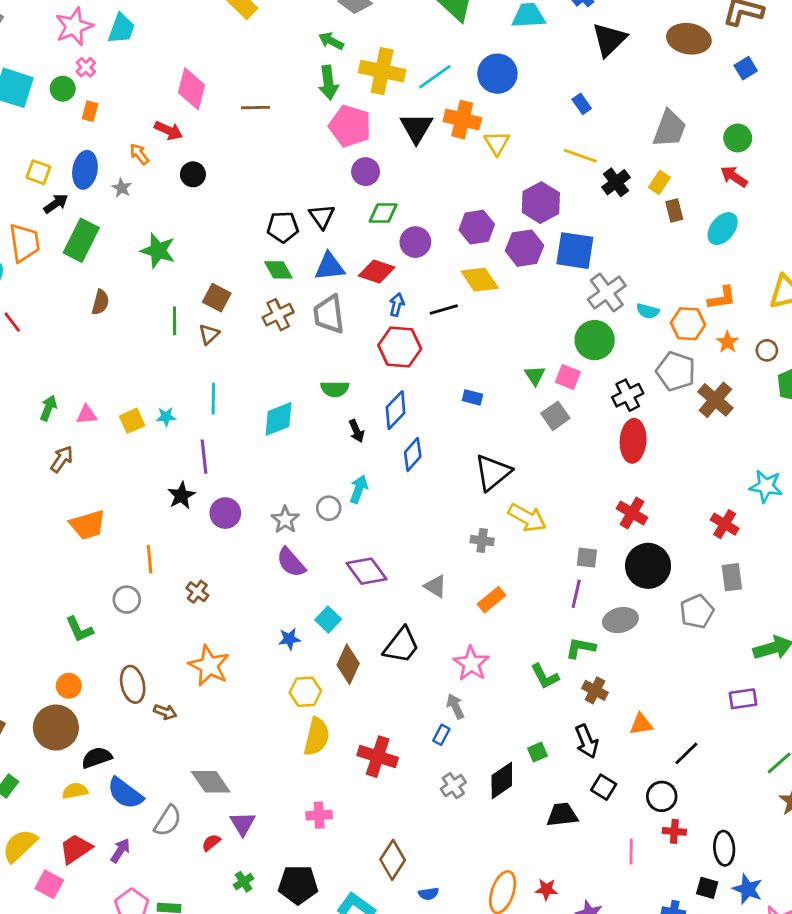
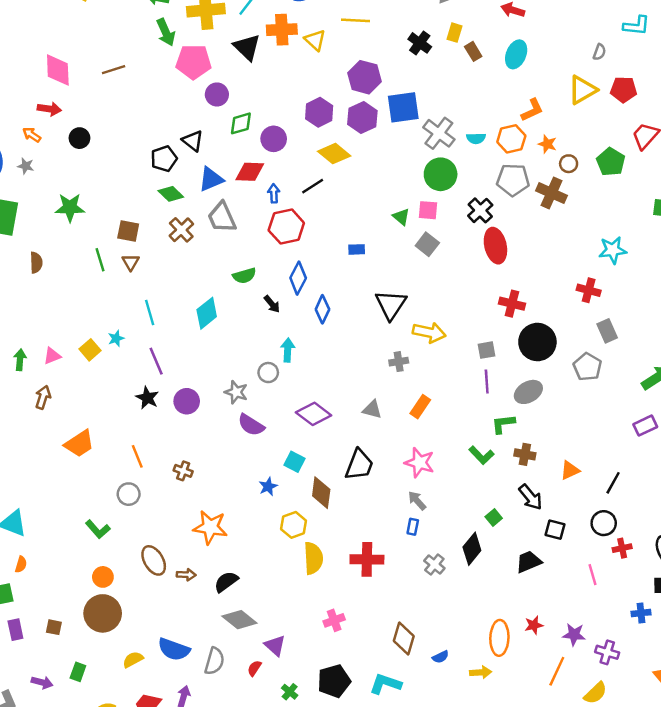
yellow line: (580, 156) -> (356, 20), moved
brown circle: (767, 350) -> (569, 164), moved
black semicircle: (97, 758) -> (226, 582), moved

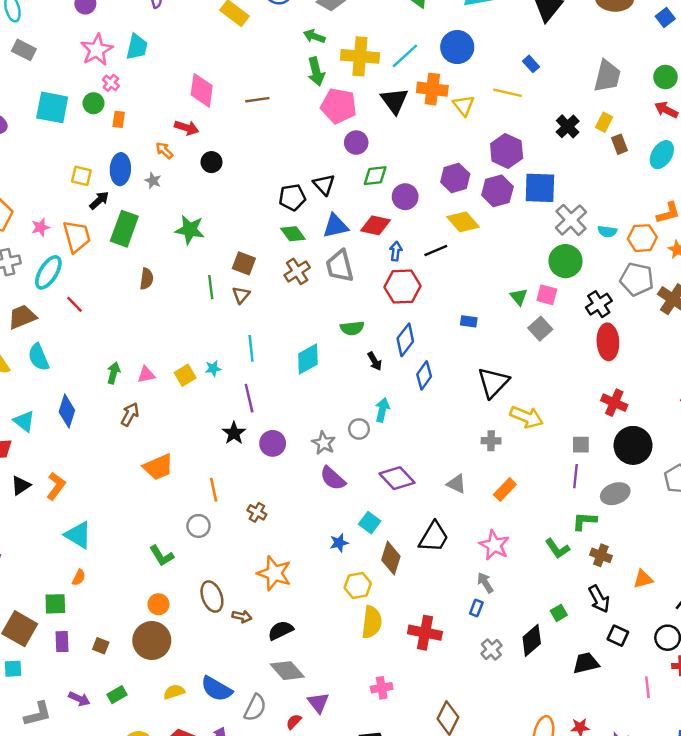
green rectangle: (78, 672) -> (117, 695), turned 30

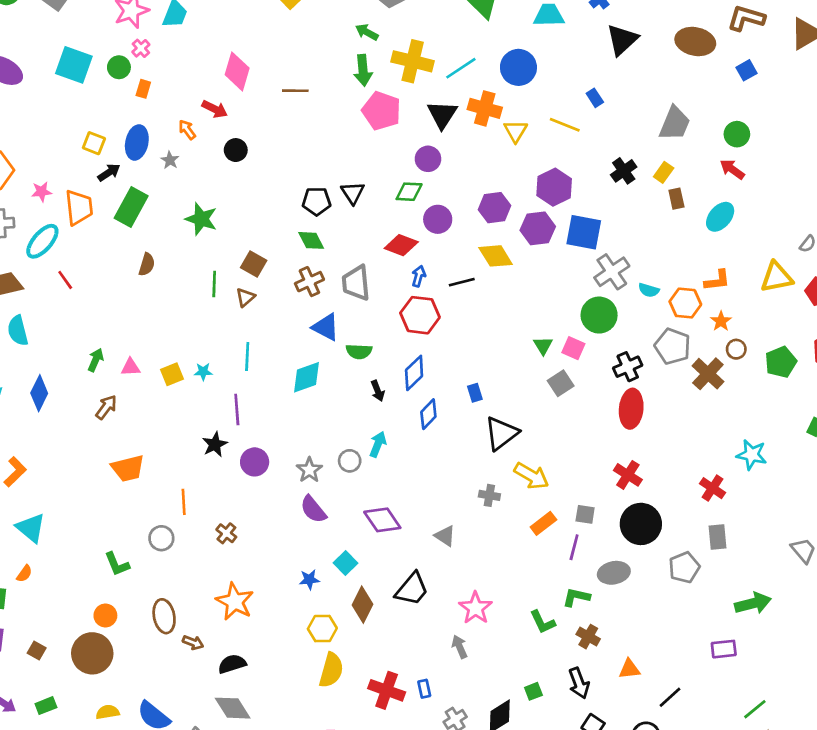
purple circle: (356, 143) -> (428, 159), moved
blue triangle: (335, 226) -> (326, 327), moved, turned 32
blue rectangle: (469, 321) -> (475, 393), moved, turned 56
orange rectangle: (505, 490) -> (543, 523), moved
blue rectangle: (476, 608) -> (424, 689), moved, turned -42

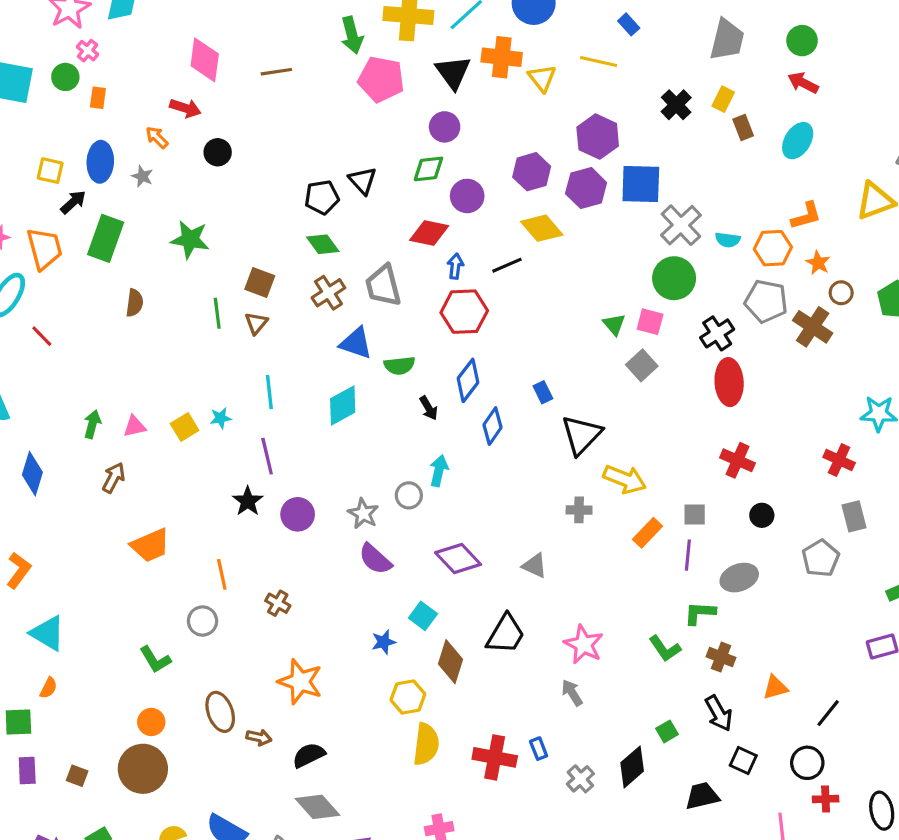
black circle: (641, 524) -> (762, 515), size x0.5

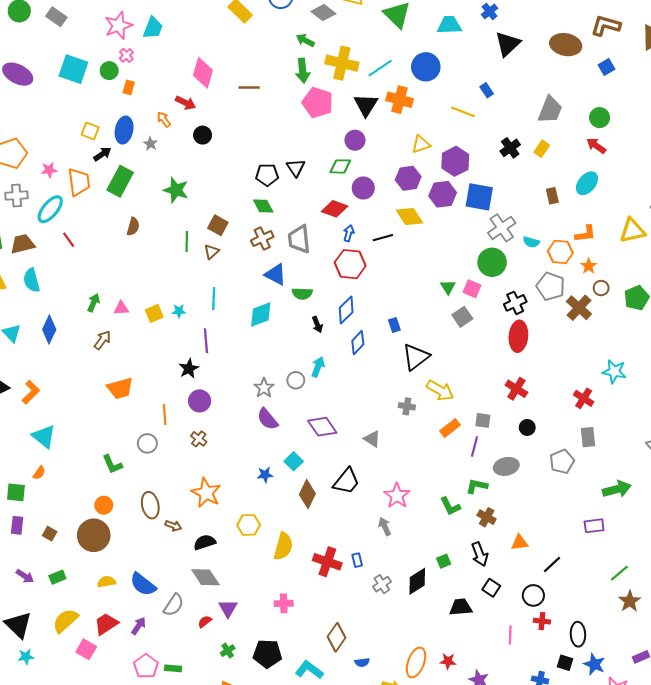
yellow triangle: (542, 78) -> (421, 144), moved, turned 42
brown rectangle: (743, 127) -> (552, 196), moved
purple circle: (298, 514) -> (200, 401), moved
yellow hexagon: (408, 697) -> (249, 525), moved

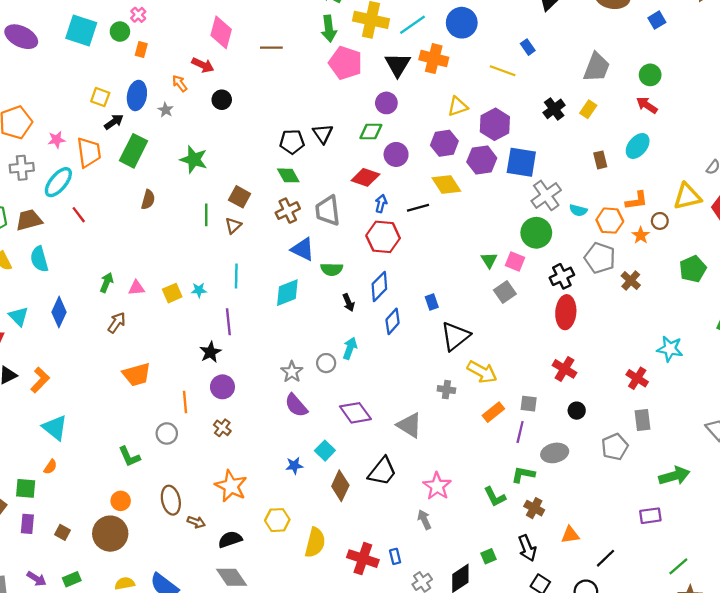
brown circle: (601, 288) -> (660, 221), moved
brown cross: (579, 308) -> (631, 281), size x0.7
gray triangle: (372, 439) -> (409, 425), size x1.4

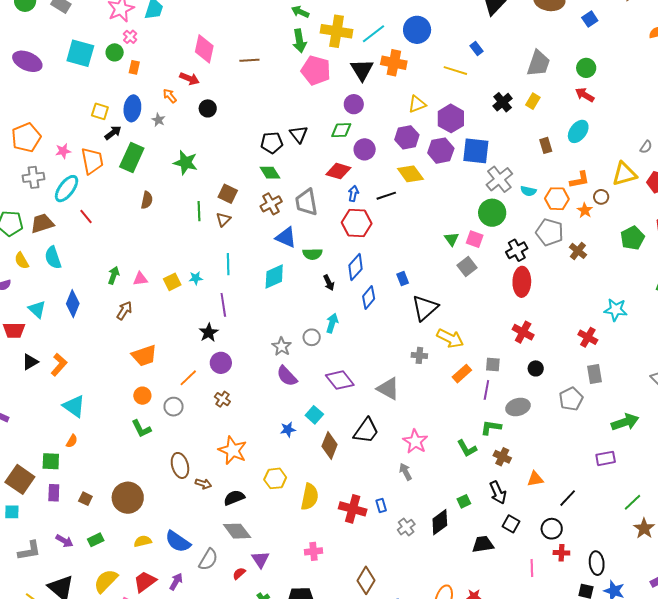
orange line: (185, 402) -> (188, 378), turned 54
orange circle: (121, 501) -> (142, 396), moved

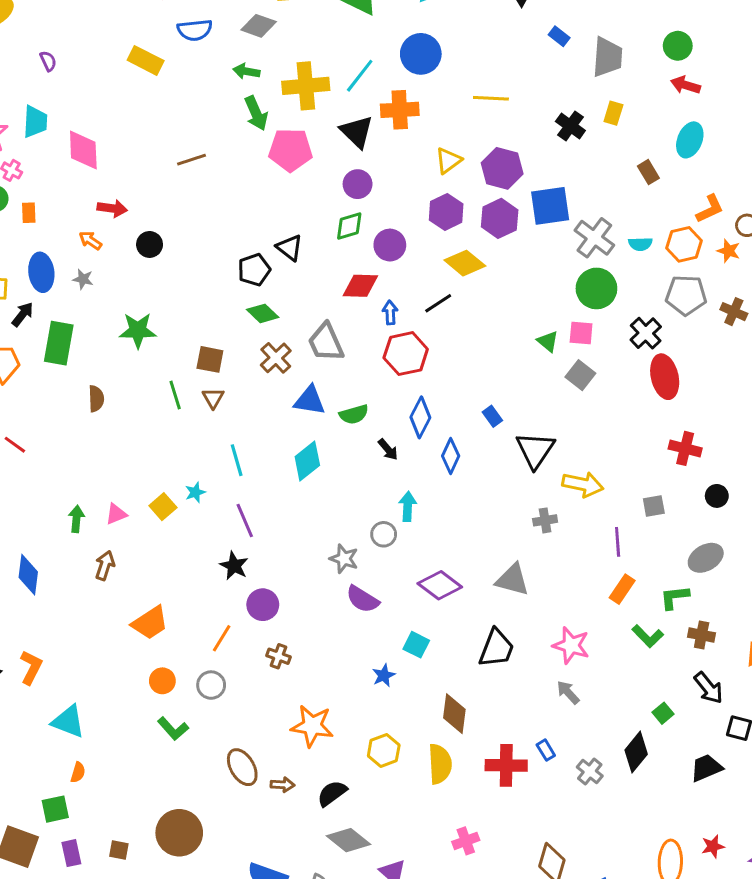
pink diamond: (204, 49) -> (83, 150), moved
blue rectangle: (477, 49) -> (559, 36), moved
orange rectangle: (462, 374) -> (622, 589), moved
purple line: (486, 390) -> (618, 542), moved
brown diamond: (330, 445) -> (454, 714), moved

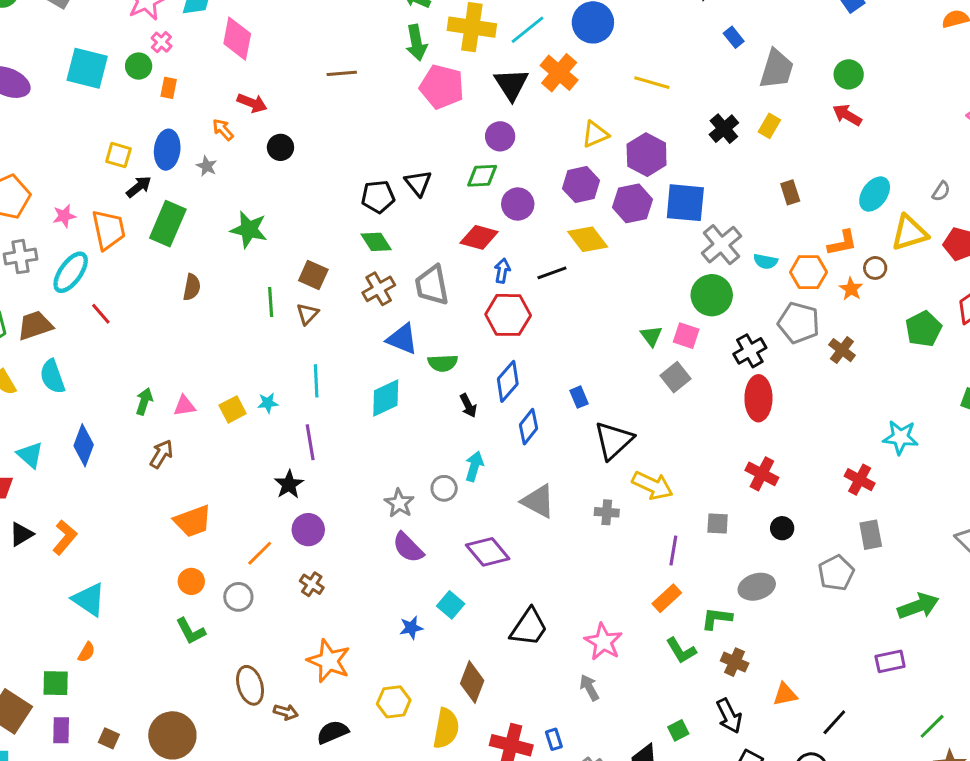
orange cross: (400, 110) -> (559, 73), turned 30
cyan ellipse: (690, 140) -> (875, 194), moved
gray triangle: (513, 580) -> (538, 501), moved

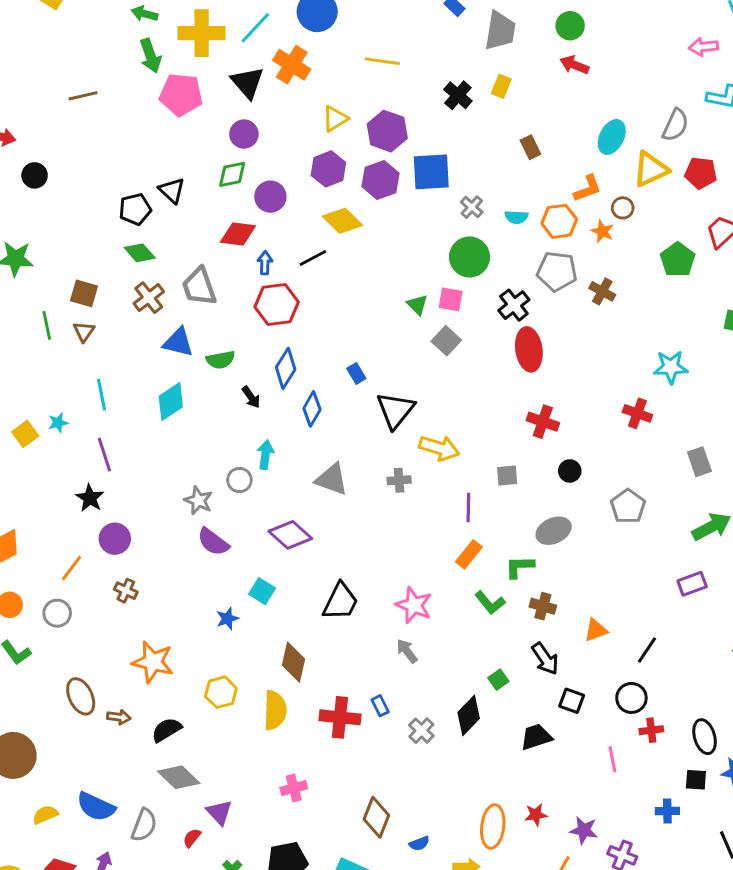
gray semicircle: (941, 191) -> (675, 125), size x1.6
gray cross: (721, 245) -> (472, 207), size x0.6
gray rectangle: (871, 535) -> (699, 462), moved

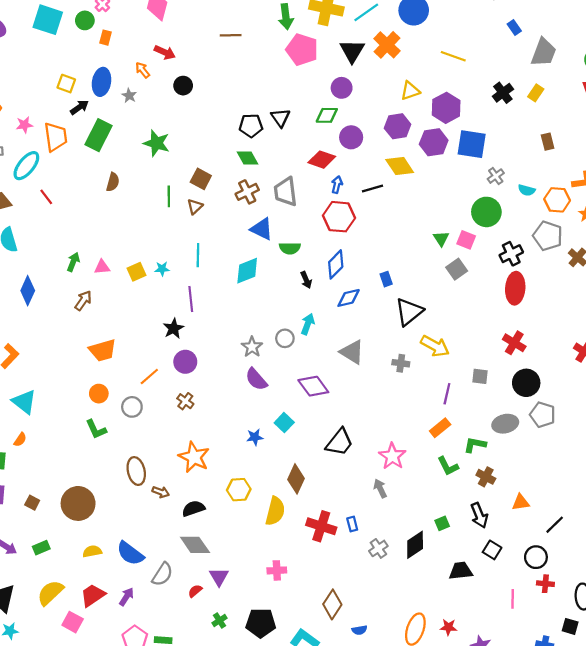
blue diamond: (312, 409) -> (349, 298), turned 35
black circle: (570, 471) -> (526, 383), size x1.6
gray pentagon: (628, 506) -> (543, 415), moved, turned -30

